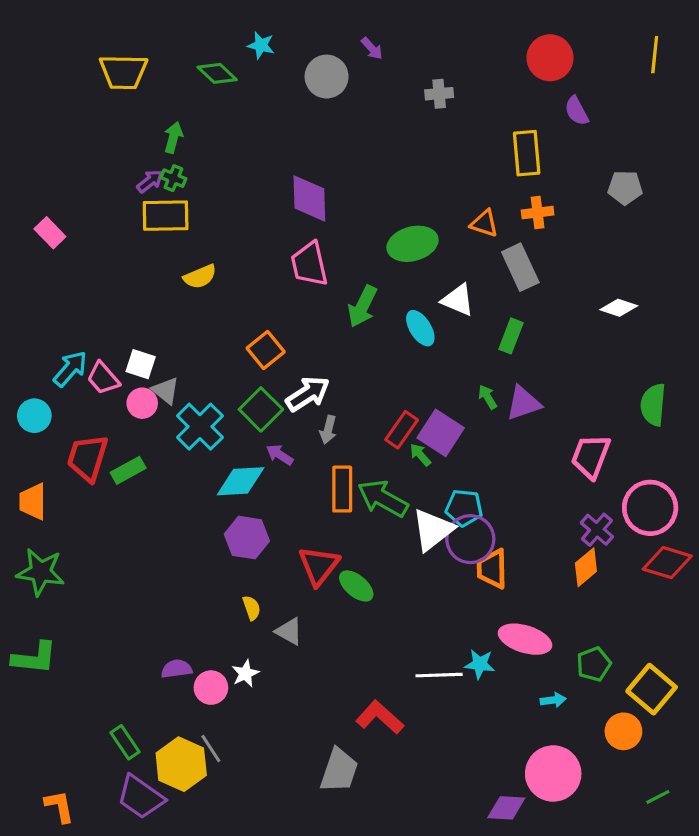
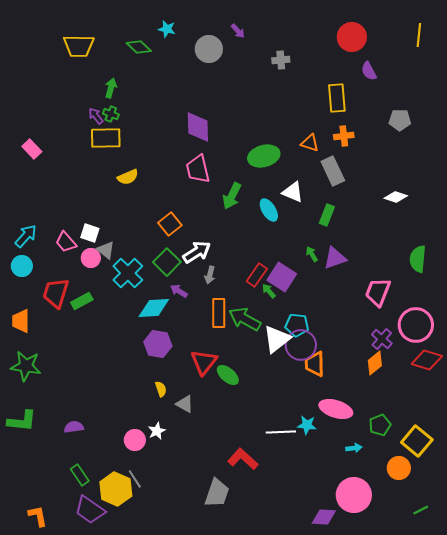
purple arrow: (150, 181) -> (96, 116), turned -90
cyan arrow: (70, 369) -> (26, 236), moved
purple semicircle: (177, 669) -> (74, 427), moved

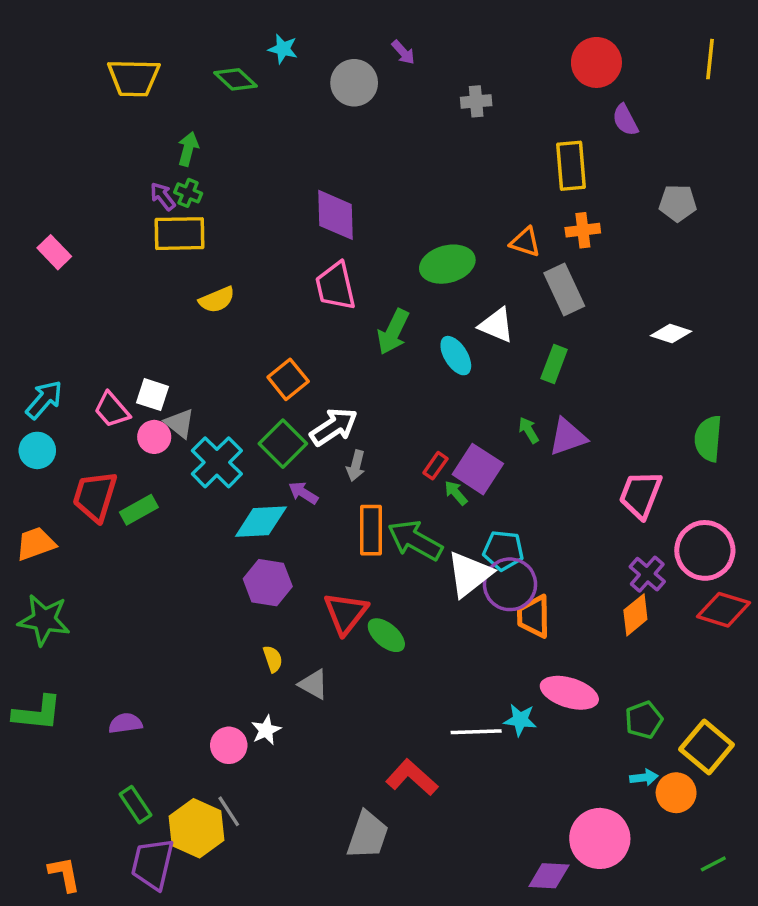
red rectangle: (257, 275) -> (435, 466), size x0.7
orange trapezoid: (21, 321) -> (36, 544), turned 70
cyan arrow: (354, 448) -> (644, 777), moved
purple trapezoid: (90, 510) -> (152, 864), turned 68

